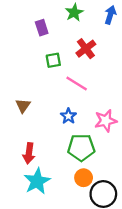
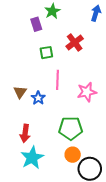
green star: (74, 13) -> (52, 11), moved
pink line: (77, 84) -> (57, 80), moved, turned 60
blue star: (68, 116) -> (38, 98), moved
pink star: (106, 121) -> (87, 92), moved

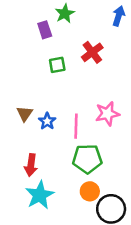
pink line: (57, 80) -> (76, 126), moved

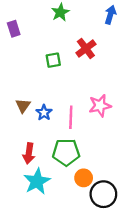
purple rectangle: (45, 30) -> (14, 29), moved
green pentagon: (87, 159) -> (66, 152), moved

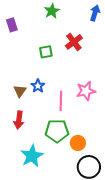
blue star: (44, 113) -> (38, 86), moved
red arrow: (29, 153) -> (19, 120), moved
orange circle: (84, 178) -> (78, 143), moved

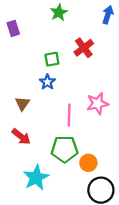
blue star: (38, 86) -> (47, 82), moved
red arrow: (19, 120) -> (21, 137), turned -60

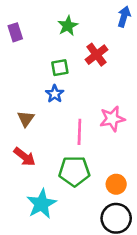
green star: (59, 12) -> (68, 26), moved
orange circle: (88, 163) -> (116, 184), moved

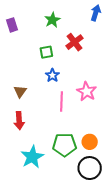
blue star: (55, 94) -> (52, 75), moved
pink star: (112, 119) -> (87, 91), turned -30
red arrow: (24, 157) -> (19, 121), turned 48
green pentagon: (74, 171) -> (64, 145), moved

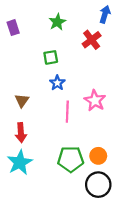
red cross: (75, 42) -> (92, 40), moved
cyan star: (32, 157) -> (20, 162), moved

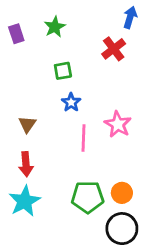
green star: (57, 22) -> (55, 27), moved

